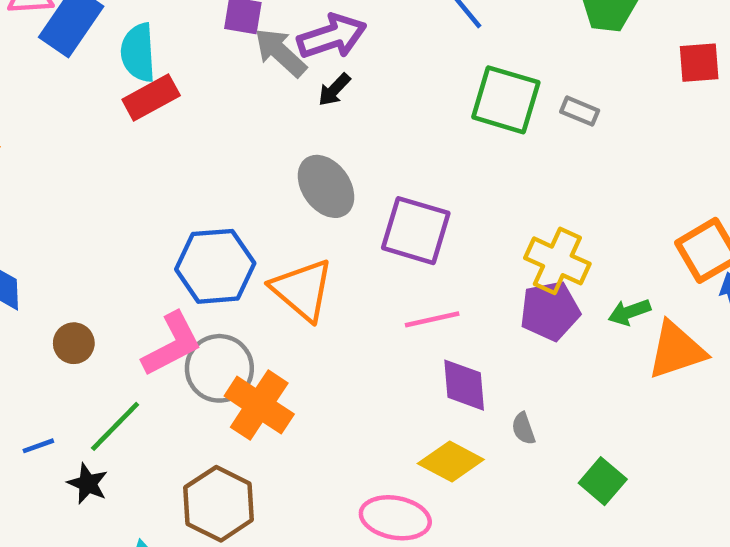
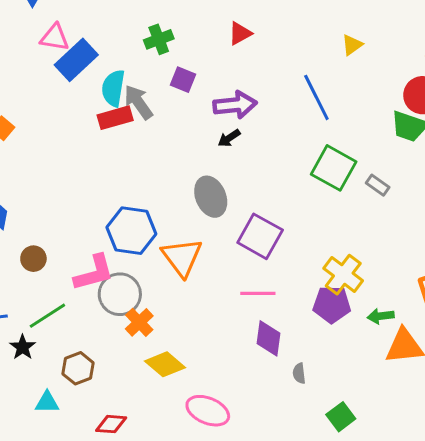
gray arrow: (280, 52) -> (138, 102), moved
orange cross: (259, 405) -> (139, 322), size x0.7
yellow diamond: (451, 461) -> (165, 364), moved
brown hexagon: (219, 504) -> (78, 368), moved, size x0.7

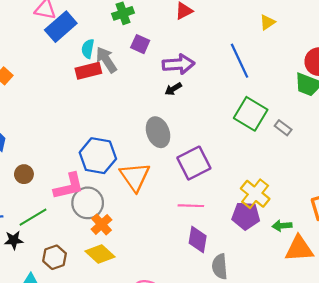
cyan semicircle: (113, 88) -> (88, 49), size x0.7
purple square: (260, 236) -> (194, 163), turned 32
black star: (23, 347) -> (14, 240), turned 30
yellow diamond: (165, 364) -> (100, 254), moved
gray semicircle: (299, 373) -> (220, 267), size x1.6

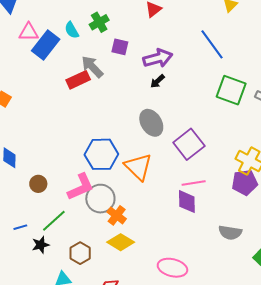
cyan semicircle: (88, 49) -> (72, 30), moved, turned -30
purple diamond: (198, 240) -> (187, 202), moved
gray semicircle: (220, 267) -> (230, 233), turned -65

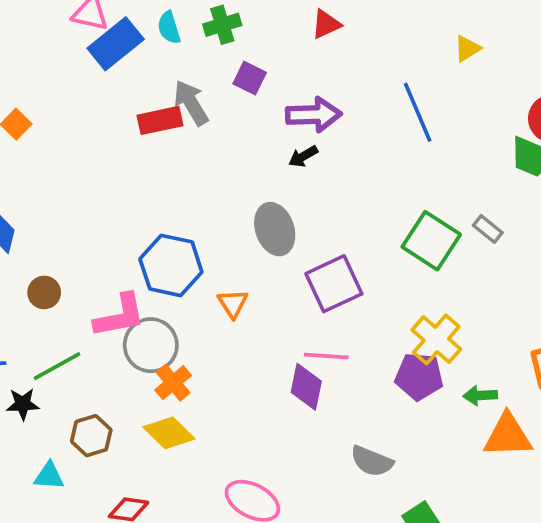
green square: (231, 90) -> (431, 241), moved
orange triangle: (138, 167) -> (233, 303), size x0.6

